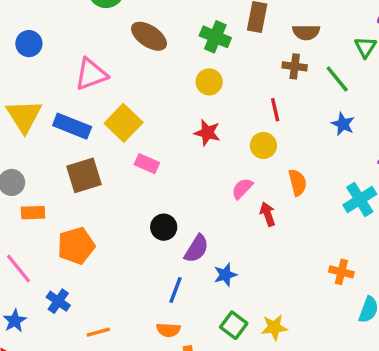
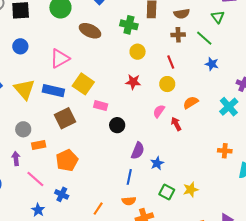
yellow circle: (209, 82) -> (138, 52), moved
orange semicircle: (297, 182) -> (191, 102), turned -98
black circle: (164, 227) -> (117, 125), moved
orange line: (98, 332) -> (98, 209), moved, turned -32

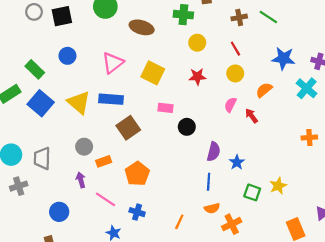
blue star: (212, 64) -> (283, 58), moved, size x1.5
yellow square: (83, 84) -> (153, 73), moved

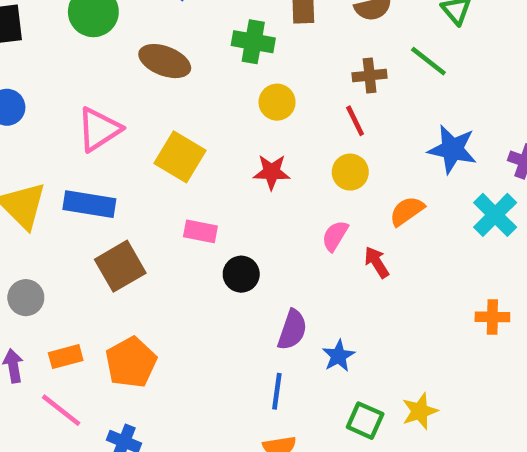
brown cross: (239, 17) -> (370, 76), moved
orange rectangle: (104, 161) -> (66, 357), moved

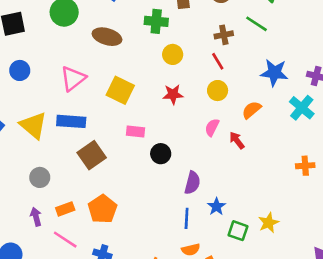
blue star: (339, 356) -> (216, 206), moved

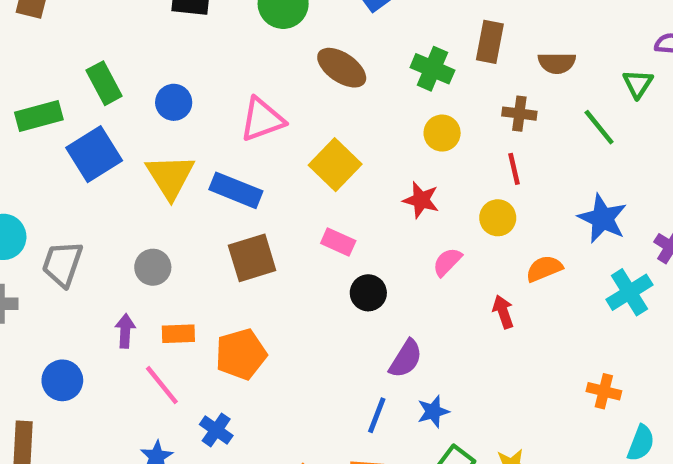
brown cross: (224, 35) -> (519, 114), moved
blue circle: (20, 70) -> (174, 102), moved
pink semicircle: (212, 127) -> (447, 262), moved

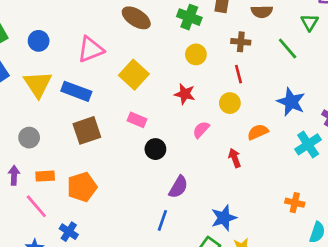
blue star: (433, 412) -> (224, 218), moved, size x1.4

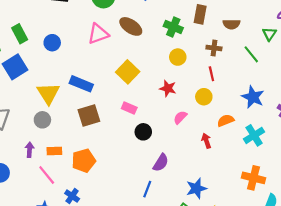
pink triangle: (91, 49) -> (98, 34), moved
yellow triangle: (38, 84) -> (48, 93), moved
cyan cross: (308, 144) -> (254, 135), moved
orange cross: (295, 203) -> (254, 178), size x1.5

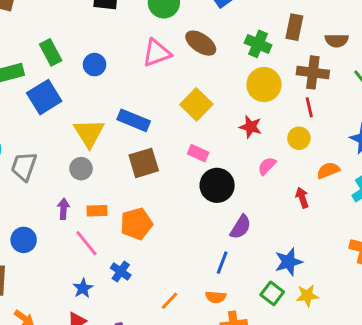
brown cross: (214, 48) -> (313, 72), size x1.5
yellow circle: (178, 57) -> (264, 85), size x1.5
black circle: (143, 132) -> (217, 185), size x1.5

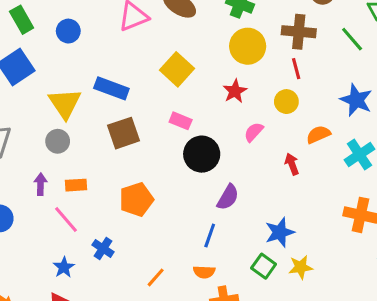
red star: (251, 127) -> (235, 91), turned 30
orange pentagon: (136, 224) -> (136, 199), moved

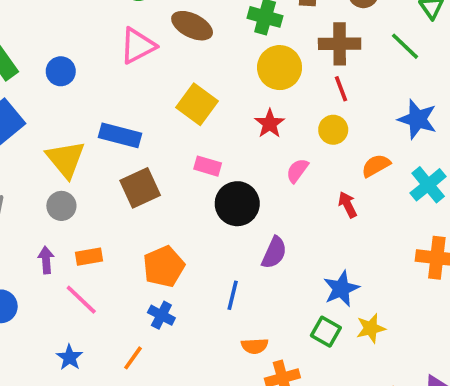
blue line: (210, 235) -> (233, 295), moved
blue cross: (103, 248) -> (161, 315), moved
blue star: (64, 267) -> (69, 357), moved
orange line: (156, 277) -> (133, 358), moved

